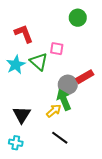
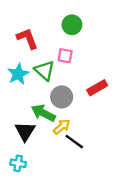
green circle: (78, 18) -> (72, 25), moved
gray circle: (68, 85) -> (62, 97), moved
green arrow: (64, 100) -> (43, 113), moved, turned -40
black line: (60, 138) -> (74, 142), moved

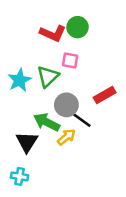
red L-shape: (27, 39) -> (53, 33), moved, turned 135
green triangle: (44, 71) -> (48, 77), turned 35
black line: (74, 142) -> (81, 120), moved

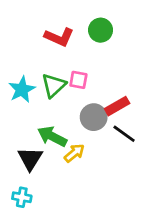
green circle: (77, 27) -> (101, 30), moved
pink square: (70, 60) -> (78, 80), moved
gray circle: (66, 105) -> (94, 117), moved
black line: (81, 120) -> (124, 134), moved

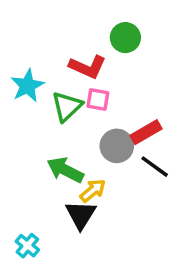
red L-shape: (59, 37) -> (88, 67), moved
cyan star: (22, 90) -> (27, 86), moved
black triangle: (30, 159) -> (81, 215), moved
cyan cross: (22, 197) -> (27, 246), turned 30

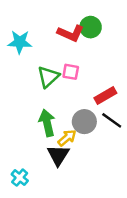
red L-shape: (88, 67) -> (71, 33), moved
cyan star: (27, 86) -> (20, 42), moved, turned 30
gray circle: (117, 146) -> (84, 122), moved
green arrow: (65, 170) -> (47, 123), turned 50

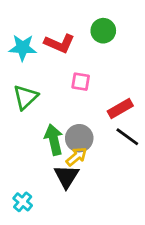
red L-shape: (71, 33) -> (59, 43), moved
green triangle: (48, 77) -> (25, 97), moved
gray circle: (84, 122) -> (79, 138), moved

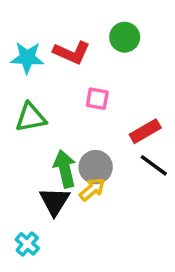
green triangle: (25, 97) -> (31, 117), turned 32
black triangle: (66, 176) -> (55, 201), moved

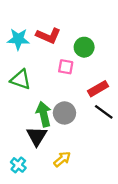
green circle: (125, 37) -> (84, 47), moved
green triangle: (31, 117) -> (21, 79), turned 30
yellow arrow: (92, 189) -> (62, 159), moved

